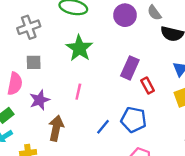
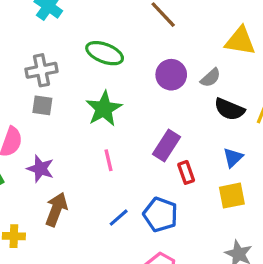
gray semicircle: (154, 13) -> (210, 78), turned -105
gray square: (34, 62) -> (42, 105), moved
pink line: (78, 92) -> (108, 160), moved, turned -35
purple star: (40, 100) -> (40, 169), turned 30

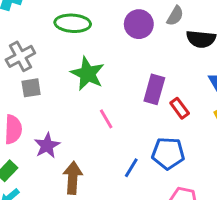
purple star: (40, 169) -> (47, 146), turned -30

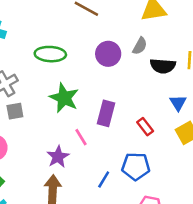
purple rectangle: (154, 89) -> (106, 113), moved
purple star: (47, 146) -> (58, 157), moved

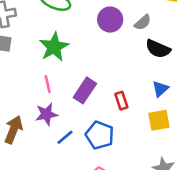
purple rectangle: (106, 113) -> (85, 90), moved
pink line: (81, 137) -> (48, 84), moved
purple star: (58, 157) -> (46, 114), moved

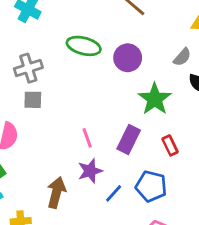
purple circle: (110, 20) -> (128, 58), moved
green star: (54, 47) -> (155, 99), moved

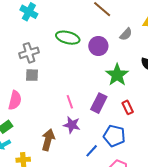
gray semicircle: (182, 57) -> (126, 34), moved
purple star: (90, 171) -> (72, 125), turned 30
blue line: (114, 193) -> (92, 151), moved

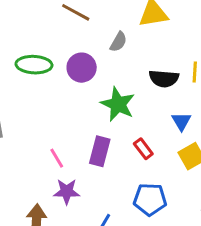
blue pentagon: (114, 136) -> (150, 199), moved

